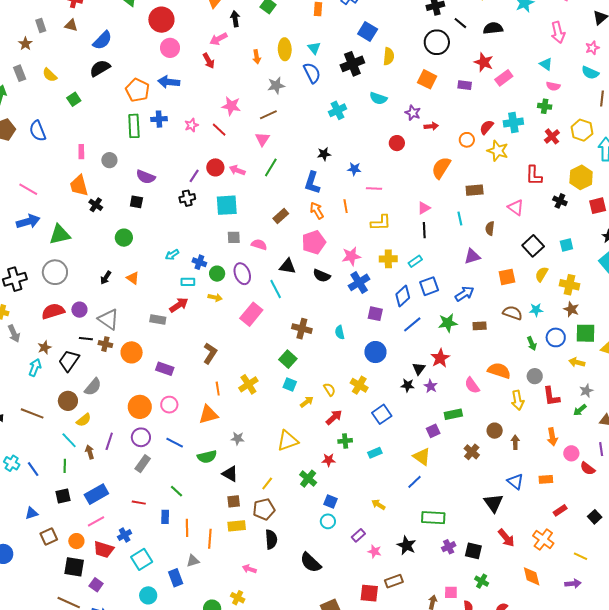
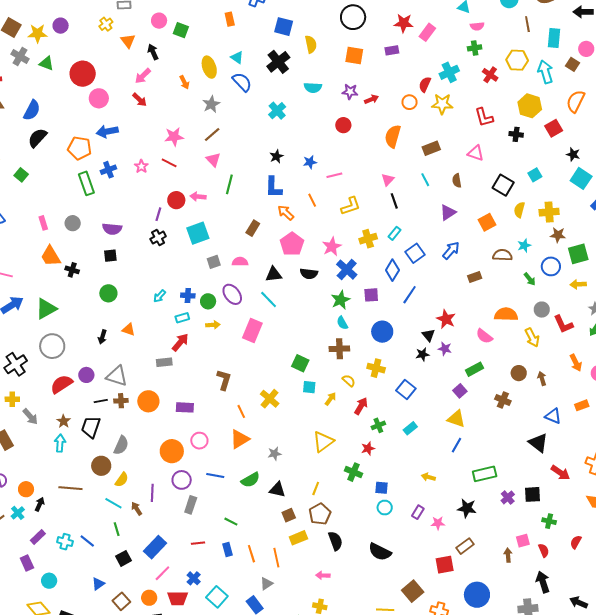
green star: (448, 323) -> (341, 300), moved
brown cross: (302, 329) -> (339, 349), moved

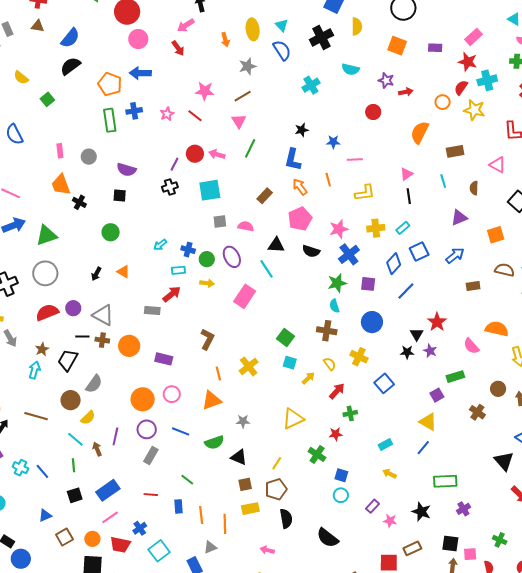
red star: (404, 23) -> (468, 62), moved
cyan rectangle: (410, 428) -> (385, 445), moved
black square: (533, 494) -> (450, 543), moved

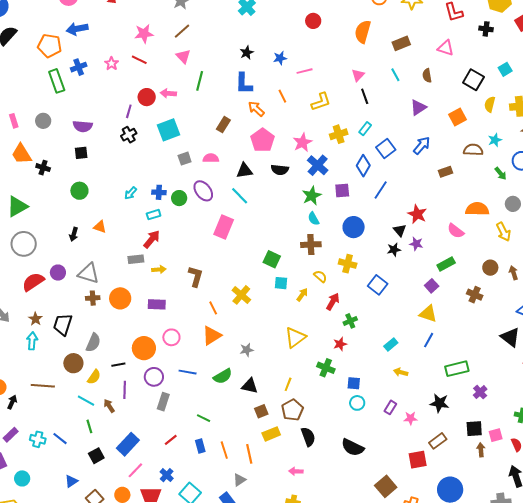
yellow arrow: (207, 283) -> (159, 269), moved
black line: (82, 336) -> (118, 365), moved
red line: (151, 495) -> (171, 440), turned -32

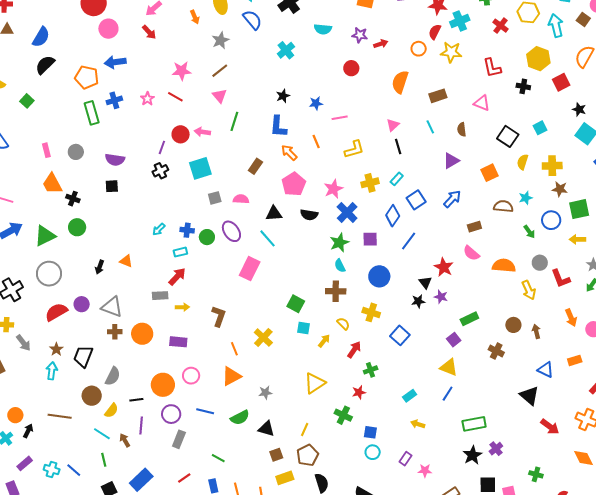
green circle: (79, 191) -> (77, 227), moved
pink semicircle: (456, 231) -> (471, 253), moved
black star: (439, 403) -> (472, 455), moved, turned 30

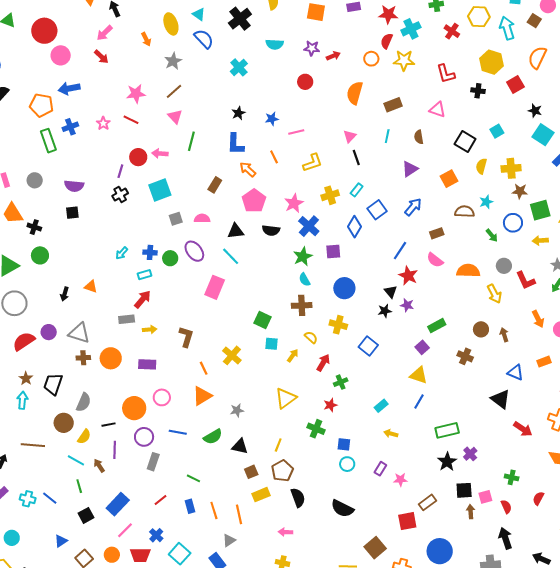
cyan line: (430, 127) -> (387, 136), turned 40
blue line: (409, 241) -> (400, 251), moved

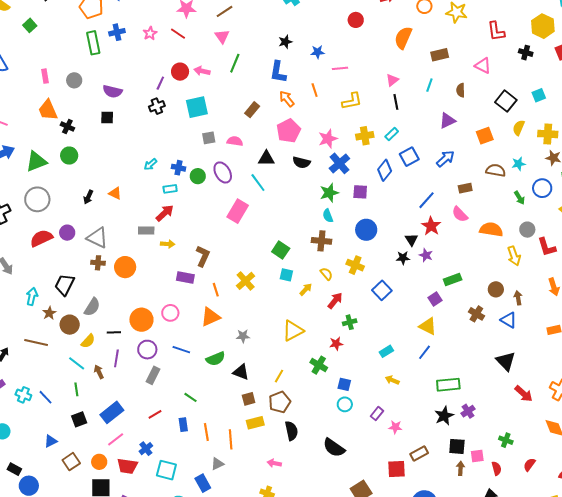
purple rectangle: (147, 364) -> (185, 278), moved
blue triangle: (515, 372) -> (509, 320), moved
brown star: (26, 378) -> (49, 313), moved
cyan square: (180, 554) -> (166, 470), turned -35

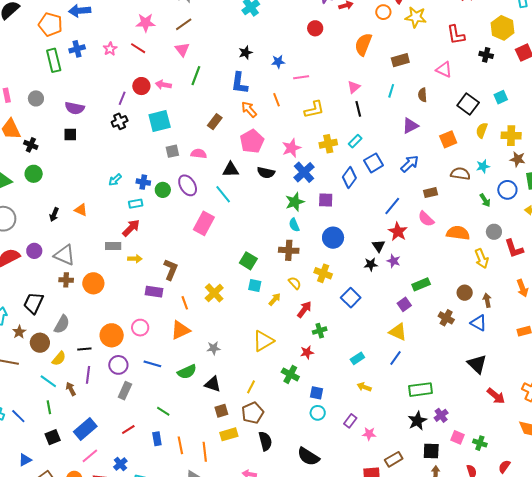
pink square: (477, 456) -> (457, 437), moved, turned 32

